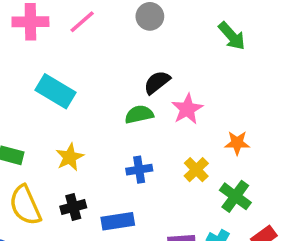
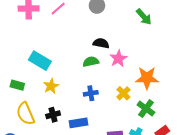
black semicircle: (157, 82) -> (101, 43), turned 49
cyan rectangle: (55, 91) -> (40, 61), moved
orange star: (237, 143) -> (147, 78), size x1.6

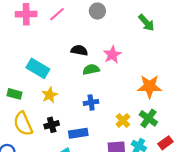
black semicircle: (101, 43) -> (79, 50), moved
pink star: (118, 59) -> (112, 55), moved
yellow cross: (123, 93) -> (123, 121), moved

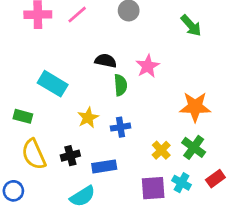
green semicircle: (91, 69) -> (121, 85), turned 98
yellow star: (50, 95) -> (88, 118), moved

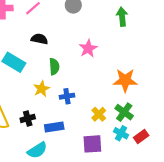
green arrow: (191, 25) -> (122, 17), turned -144
black semicircle: (106, 61) -> (39, 39), moved
green semicircle: (121, 85) -> (54, 67), moved
cyan cross: (182, 183) -> (121, 133), moved

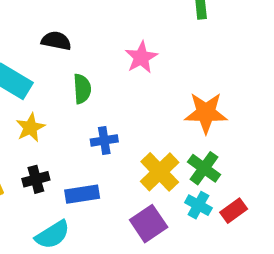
yellow star: (41, 89) -> (30, 128), moved
yellow cross: (99, 114) -> (160, 172), size x1.5
purple square: (92, 144) -> (149, 224), turned -30

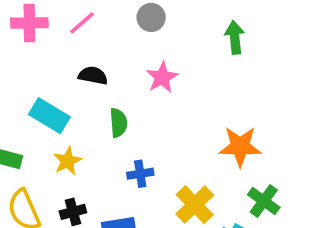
pink star: (141, 57) -> (162, 77), moved
green cross: (204, 168) -> (264, 201), moved

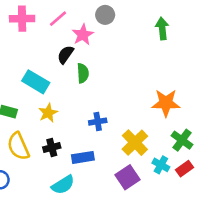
black semicircle: (93, 76) -> (65, 55), turned -66
pink star: (162, 77) -> (83, 35), moved
green semicircle: (118, 123) -> (83, 73), moved

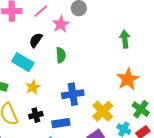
green arrow: (162, 29) -> (125, 39), moved
black semicircle: (65, 55) -> (36, 40), moved
orange star: (166, 103) -> (128, 79), turned -30
blue cross: (98, 122) -> (73, 94), size x1.5

